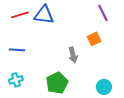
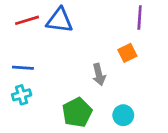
purple line: (103, 13) -> (140, 18), turned 30
cyan cross: (16, 80) -> (22, 95), moved
cyan circle: (104, 87) -> (123, 115), moved

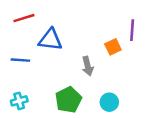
purple line: (140, 18) -> (132, 30), moved
blue triangle: (60, 20) -> (50, 40), moved
cyan cross: (22, 95) -> (19, 101), moved

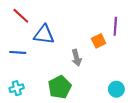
red line: (24, 18) -> (21, 16), turned 60
cyan circle: (109, 102) -> (116, 89), moved

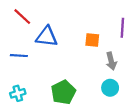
orange square: (99, 41) -> (92, 40), moved, turned 32
gray arrow: (76, 58) -> (111, 61), moved
cyan circle: (116, 89) -> (110, 88), moved

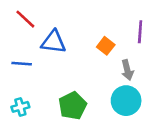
orange square: (92, 40) -> (106, 46), turned 32
cyan circle: (110, 88) -> (126, 101), size x1.5

